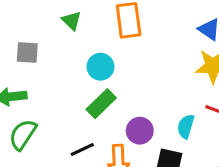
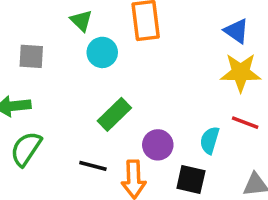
cyan circle: (100, 67) -> (102, 52), moved
black line: (82, 150) -> (93, 166), turned 40

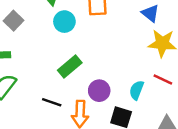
blue triangle: (237, 31) -> (150, 13), moved
gray square: (31, 56) -> (13, 21), turned 36

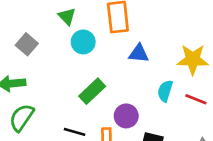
blue triangle: (150, 13) -> (139, 53), moved, turned -30
cyan semicircle: (137, 90) -> (165, 91), moved

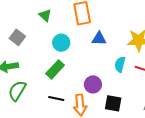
cyan circle: (83, 42) -> (61, 43), moved
green rectangle: (92, 91) -> (55, 69), moved

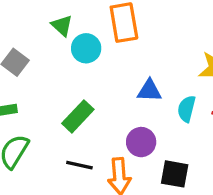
blue triangle: (99, 39) -> (149, 91), moved
cyan circle: (61, 43) -> (86, 48), moved

